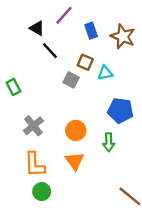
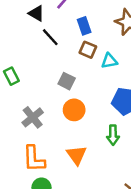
blue rectangle: (91, 31) -> (84, 26), moved
gray square: (71, 80) -> (67, 81), moved
orange circle: (76, 130) -> (74, 110), moved

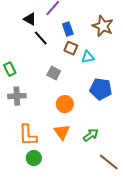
orange circle: (74, 110) -> (65, 104), moved
gray cross: (33, 117) -> (17, 96), moved, turned 36
green arrow: (113, 135) -> (91, 135), moved, turned -126

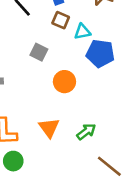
blue pentagon: (101, 89) -> (100, 53), moved
orange circle: (65, 104) -> (64, 82), moved

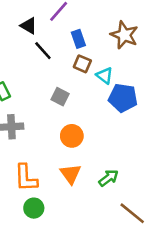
cyan triangle: (82, 32) -> (105, 76), turned 48
orange circle: (64, 82) -> (72, 136), moved

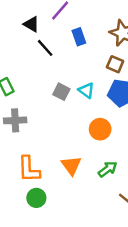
brown square: (82, 64) -> (115, 64), moved
cyan triangle: (105, 76) -> (86, 90), moved
orange circle: (72, 136) -> (100, 129), moved

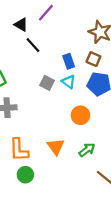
blue rectangle: (79, 37) -> (69, 61), moved

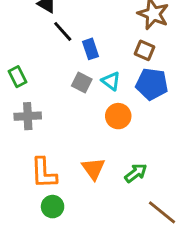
blue rectangle: (69, 61) -> (90, 49), moved
orange circle: (80, 115) -> (118, 116), moved

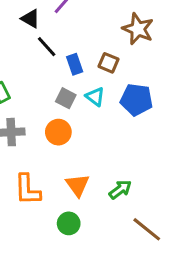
brown square: (144, 50) -> (108, 63), moved
orange circle: (118, 116) -> (58, 132), moved
green circle: (53, 207) -> (69, 223), moved

